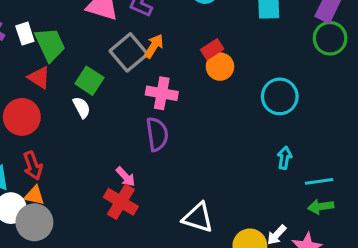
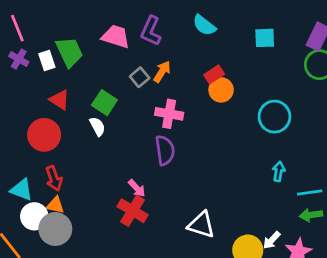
green trapezoid: (50, 45) -> (69, 52), moved
gray square: (129, 52) -> (140, 77), size x0.6

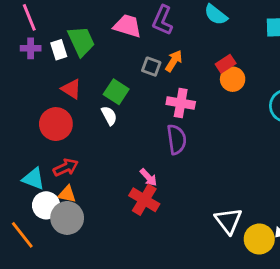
purple cross: (19, 59) -> (31, 48), turned -30
gray square: (140, 77) -> (151, 67), turned -30
red arrow: (54, 178) -> (66, 167), turned -95
white triangle: (201, 225) -> (228, 221), moved, turned 36

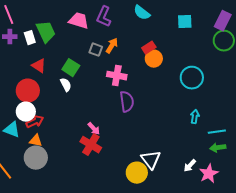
purple semicircle: (176, 139) -> (127, 102), moved
white circle: (46, 205) -> (26, 112), moved
yellow circle: (259, 239) -> (137, 173), moved

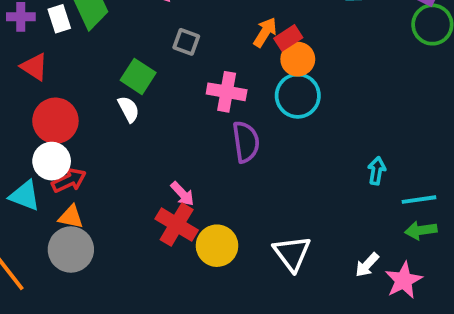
orange arrow: (112, 46) -> (265, 32), moved
red triangle: (39, 66) -> (34, 67), moved
cyan circle: (192, 78) -> (298, 96), moved
yellow circle: (137, 173) -> (217, 246), moved

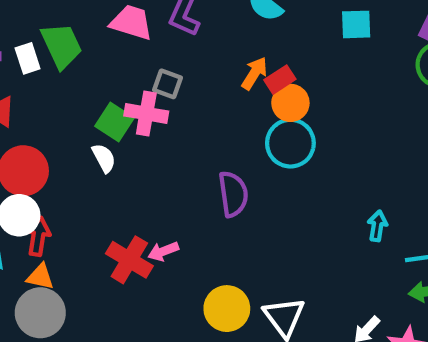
pink cross: (227, 92) -> (146, 114), moved
red arrow: (69, 180) -> (38, 236), turned -56
pink arrow: (182, 194) -> (163, 251), turned 112
red cross: (177, 225) -> (129, 260), moved
yellow circle: (217, 246) -> (227, 309), moved

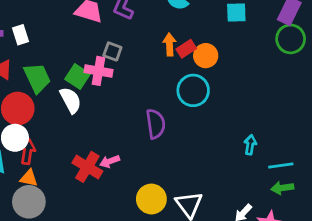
green trapezoid: (61, 46) -> (37, 78), moved
orange arrow: (254, 73) -> (169, 44), turned -35
orange circle: (290, 103) -> (206, 56), moved
white semicircle: (104, 158) -> (71, 100), size x1.4

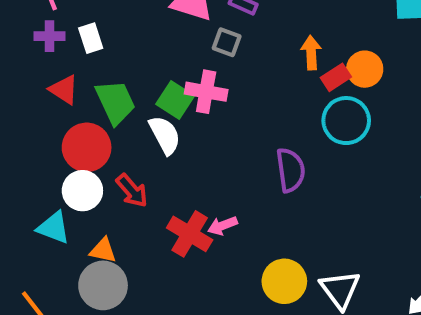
red rectangle: (186, 49) -> (336, 77), moved
gray square: (112, 51) -> (227, 42), moved
red arrow: (27, 152) -> (132, 191), moved, turned 130

